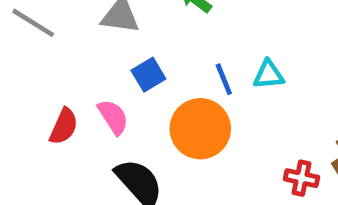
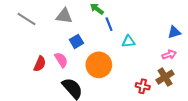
blue line: (224, 79) -> (109, 24), moved

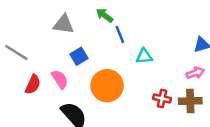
gray line: (26, 19) -> (16, 52), moved
brown cross: (165, 77) -> (190, 101), turned 30
red cross: (143, 86) -> (162, 98), moved

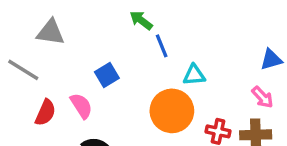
gray triangle: (64, 24) -> (51, 32), moved
pink arrow: (195, 73) -> (262, 97), turned 66
orange circle: (107, 86) -> (172, 111), moved

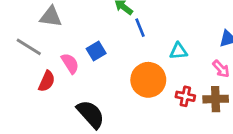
cyan triangle: (194, 75) -> (178, 51), moved
pink semicircle: (81, 106) -> (70, 63), moved

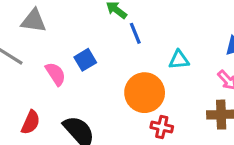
red semicircle: (47, 81) -> (31, 122), moved
red cross: (185, 96) -> (162, 127), moved

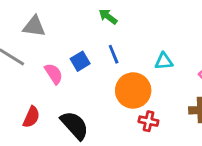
blue line: (135, 33) -> (114, 54), moved

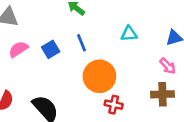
cyan triangle: (164, 61) -> (129, 34), moved
pink semicircle: (54, 74) -> (18, 49), moved, turned -90

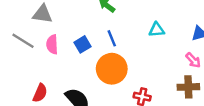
pink semicircle: (18, 49) -> (52, 44), turned -60
orange circle: (99, 76) -> (112, 69), moved

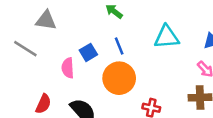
cyan triangle: (157, 30) -> (167, 37), size x1.5
pink semicircle: (52, 44) -> (68, 68), moved

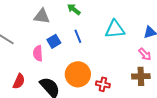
gray triangle: (46, 20) -> (42, 16), moved
orange circle: (119, 78) -> (78, 74), moved

